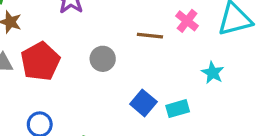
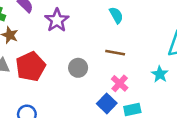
pink cross: (187, 21) -> (120, 83), moved
cyan star: (213, 73) -> (160, 74), moved

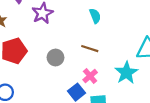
cyan star: (160, 74) -> (126, 73), size x1.5

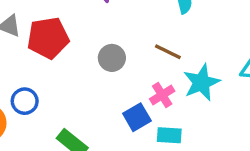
cyan star: (126, 73) -> (201, 82), moved

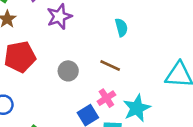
cyan star: (201, 82) -> (137, 108), moved

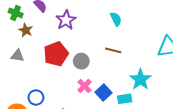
red pentagon: (20, 57) -> (56, 54), moved
pink cross: (106, 98) -> (84, 86), moved

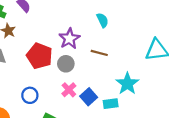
purple star: (66, 20) -> (69, 39), moved
red pentagon: (56, 54) -> (40, 56), turned -30
blue circle: (36, 98) -> (30, 95), moved

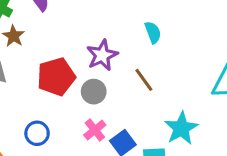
brown line: (99, 53) -> (144, 80), turned 35
red pentagon: (40, 56) -> (56, 77), turned 30

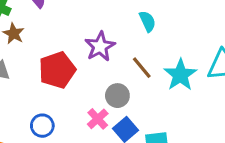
gray circle: (94, 92) -> (117, 96), moved
cyan star: (181, 128) -> (180, 75), moved

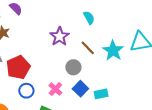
red pentagon: (57, 70) -> (18, 67), moved
pink cross: (98, 119) -> (55, 89), moved

